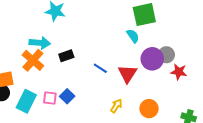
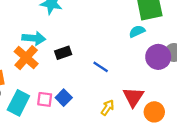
cyan semicircle: (133, 36) -> (137, 31), turned -80
red triangle: (128, 74) -> (133, 97), moved
yellow arrow: (116, 106) -> (108, 108), moved

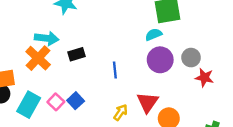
purple circle: (158, 57) -> (160, 60), moved
blue line: (101, 67) -> (115, 70), turned 49
pink square: (45, 99) -> (56, 102), turned 35

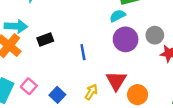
blue square: (76, 101) -> (57, 95), moved

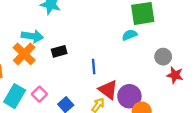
purple circle: (126, 39) -> (129, 96), moved
red triangle: (116, 81) -> (108, 90), moved, turned -30

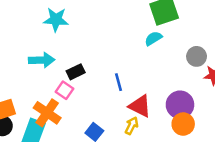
orange cross: (24, 54) -> (47, 113), moved
pink square: (39, 94) -> (65, 90), moved
purple circle: (129, 96) -> (180, 105), moved

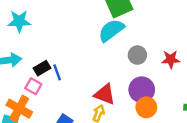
cyan semicircle: (153, 38) -> (111, 30), size x1.6
gray circle: (197, 56) -> (137, 55), moved
blue line: (119, 82) -> (57, 72), moved

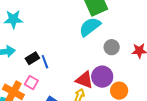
pink square: (33, 86) -> (31, 83), moved
purple circle: (142, 90) -> (102, 77), moved

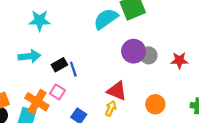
cyan semicircle: (90, 27) -> (106, 19), moved
purple circle: (102, 77) -> (134, 51), moved

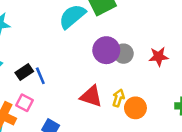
yellow arrow: (111, 108) -> (118, 98), moved

